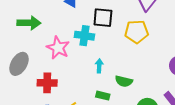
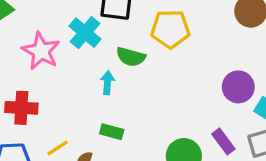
cyan cross: (84, 36) -> (85, 33), turned 30
green semicircle: (124, 81) -> (131, 57), moved

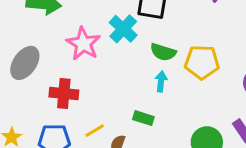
yellow pentagon: (170, 29) -> (202, 62), moved
cyan arrow: (107, 83) -> (161, 81), moved

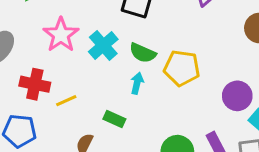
cyan cross: (123, 29) -> (103, 45), moved
yellow line: (95, 131) -> (66, 101), moved

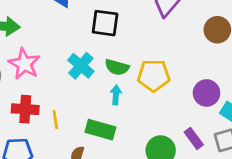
pink star: (61, 35) -> (24, 64), moved
yellow line: (66, 101) -> (55, 120), turned -66
green rectangle: (114, 119) -> (100, 130), size x1.5

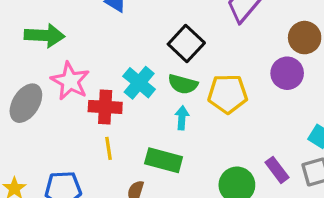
black square: (105, 23) -> (186, 44), moved, turned 36
purple circle: (207, 93) -> (287, 73), moved
red cross: (25, 109) -> (105, 107), moved

